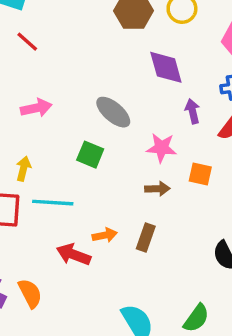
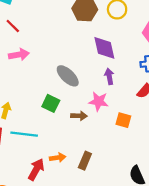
pink arrow: (36, 108) -> (19, 55), moved
purple arrow: (193, 111) -> (109, 76), moved
brown arrow: (157, 189) -> (79, 116), moved
red arrow: (74, 255) -> (36, 169), turned 95

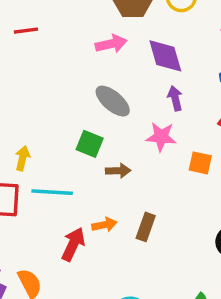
red line: (13, 26) -> (26, 31), turned -49
pink arrow: (19, 55) -> (111, 44), moved
brown arrow: (79, 116) -> (118, 171), moved

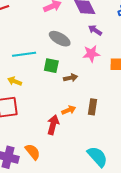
purple arrow: (175, 98) -> (95, 30), turned -32
yellow arrow: (23, 158) -> (15, 81), turned -72
cyan line: (52, 192) -> (24, 54), moved

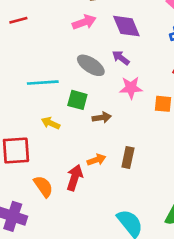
purple arrow: (95, 30) -> (121, 58), moved
yellow arrow: (15, 81) -> (51, 123), moved
orange semicircle: (33, 152) -> (43, 186), moved

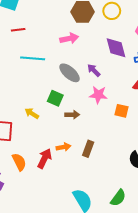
purple diamond: (126, 26) -> (116, 48), moved
cyan line: (43, 83) -> (33, 58), moved

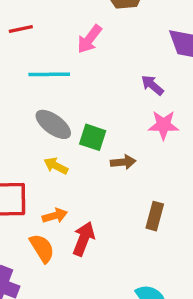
pink arrow: (69, 38) -> (90, 39), moved, turned 144
gray ellipse: (70, 73) -> (53, 124), moved
orange arrow: (63, 147) -> (55, 216), moved

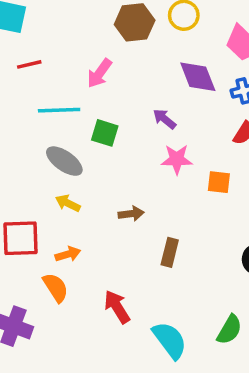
green square: (93, 137) -> (105, 133), moved
brown arrow: (123, 162) -> (131, 214), moved
red arrow: (84, 239) -> (117, 307), moved, turned -52

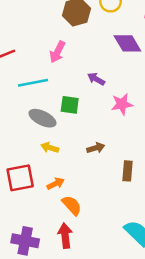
purple arrow: (164, 119) -> (96, 79), moved
green square: (105, 133) -> (70, 105), moved
orange semicircle: (56, 287) -> (72, 205), moved
red arrow: (117, 307) -> (65, 236), moved, turned 35

